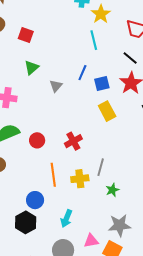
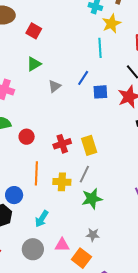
yellow rectangle: (107, 111) -> (89, 145), moved
green star: (112, 190) -> (92, 199), size x1.5
gray star: (120, 225) -> (93, 235), size x0.6

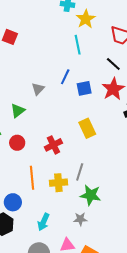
green triangle: (34, 64) -> (18, 111), moved
yellow rectangle: (89, 145) -> (87, 128), moved
green star: (92, 199) -> (91, 195), turned 30
gray star: (93, 235) -> (80, 219), moved

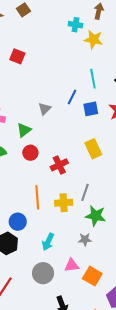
yellow star: (86, 19) -> (93, 40), turned -30
cyan line: (78, 45) -> (93, 79), moved
red circle: (17, 143) -> (30, 153), moved

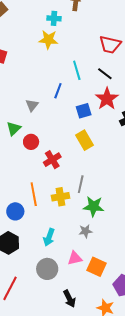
yellow star: (93, 40) -> (48, 40), moved
blue square: (91, 109) -> (84, 111), moved
red circle: (30, 153) -> (31, 142), moved
blue circle: (18, 222) -> (15, 211), moved

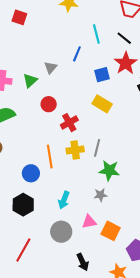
green triangle: (14, 129) -> (30, 81), moved
yellow rectangle: (84, 140) -> (102, 104), turned -30
yellow cross: (60, 197) -> (75, 150), moved

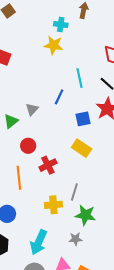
yellow cross: (75, 150) -> (53, 205), moved
orange line: (50, 157) -> (19, 178), moved
cyan arrow: (64, 200) -> (39, 242), size x1.4

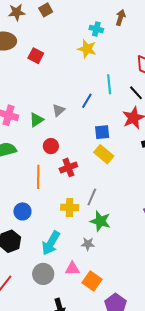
blue square: (83, 119) -> (102, 132), moved

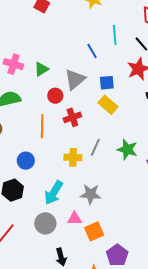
blue line: (87, 101) -> (92, 51), turned -63
gray triangle: (59, 110) -> (75, 79), moved, size x1.6
green star: (100, 221) -> (127, 149), moved
gray star: (88, 244) -> (91, 194), size x1.5
orange square: (92, 281) -> (94, 231), turned 30

